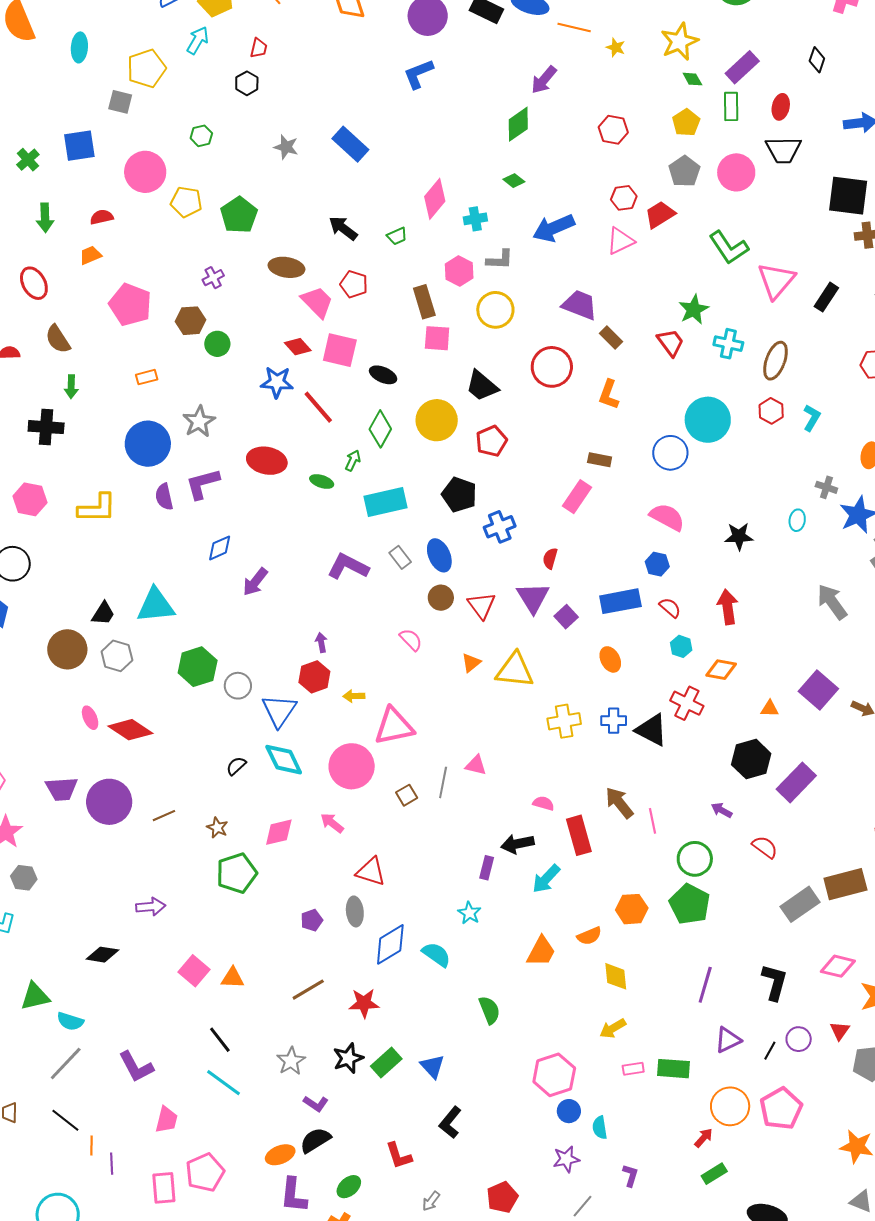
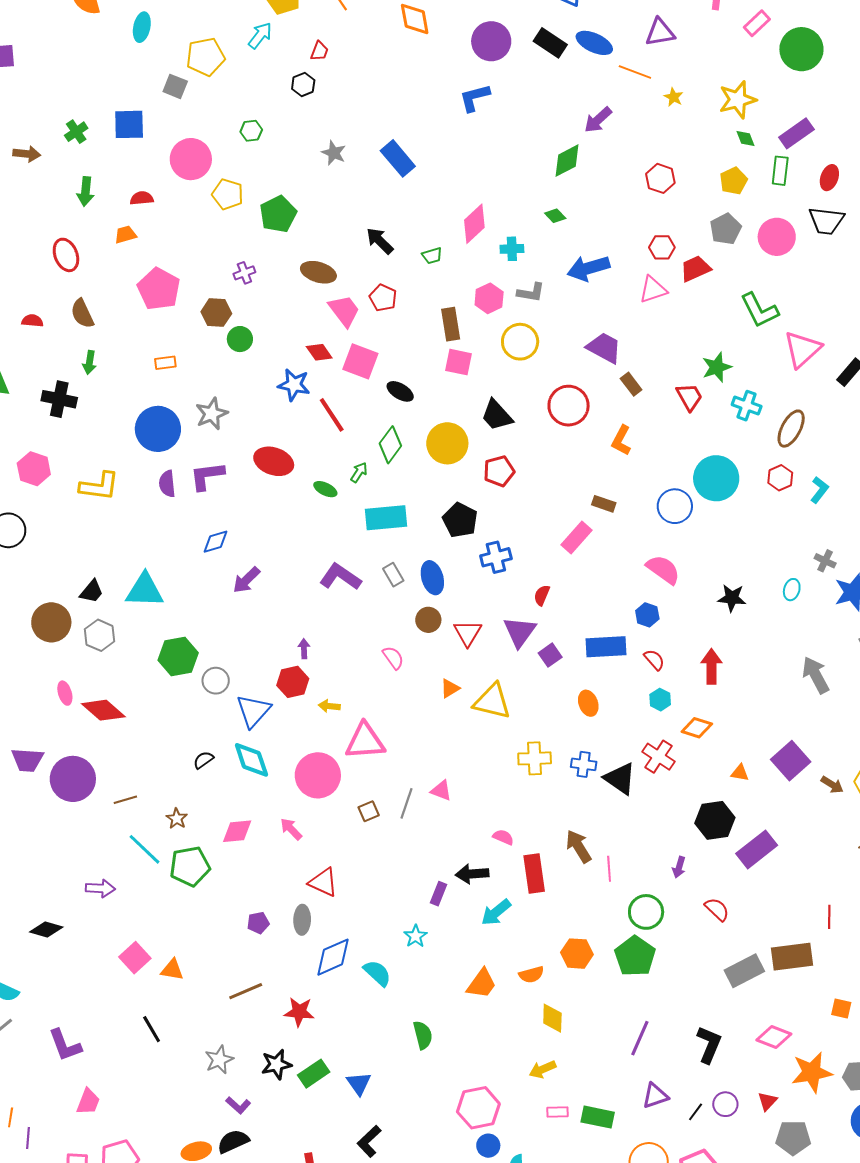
purple arrow: (722, 810) -> (679, 867), turned -110
cyan line: (223, 1083) -> (144, 849), moved

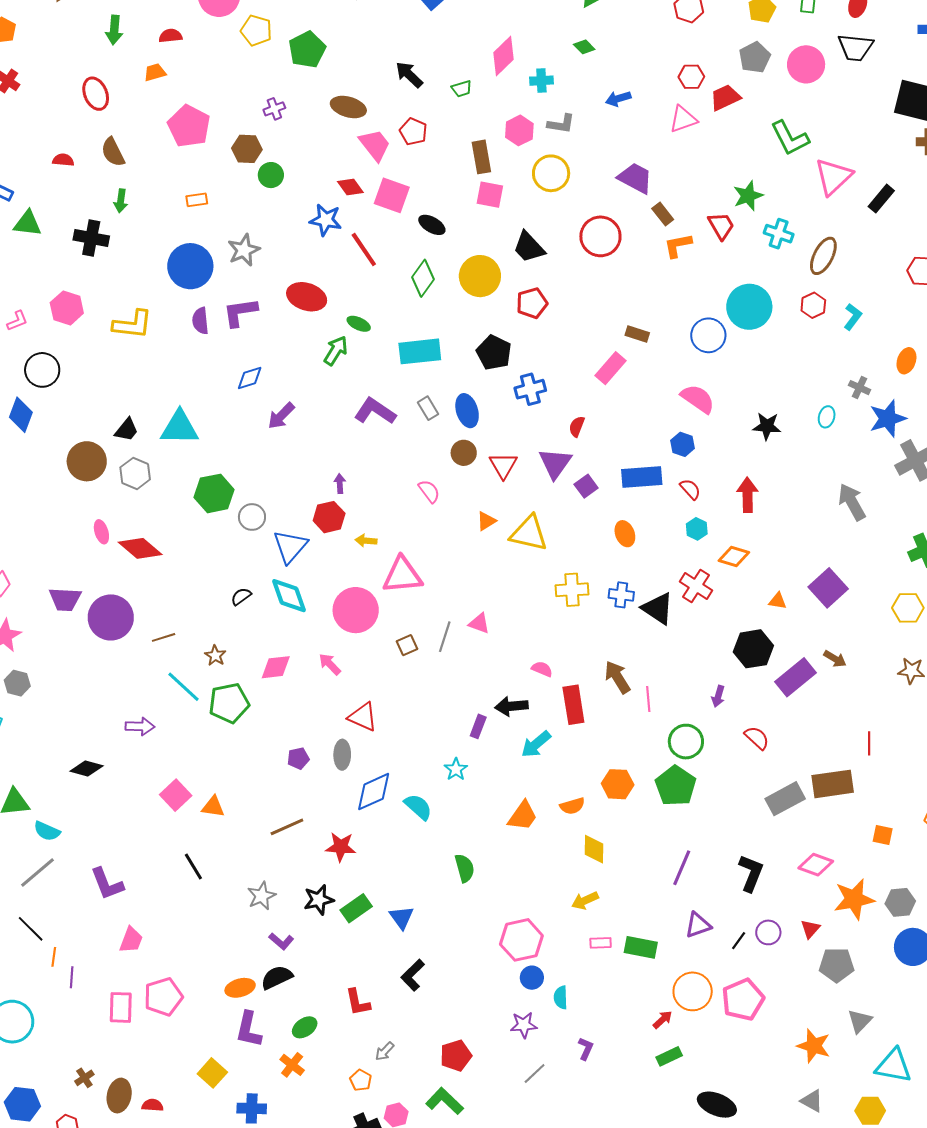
blue arrow: (588, 268) -> (618, 99), size x0.6
orange L-shape: (621, 440) -> (678, 245), moved, turned 52
green arrow: (359, 472) -> (336, 351), moved, size x1.4
brown arrow: (832, 785) -> (835, 659), moved

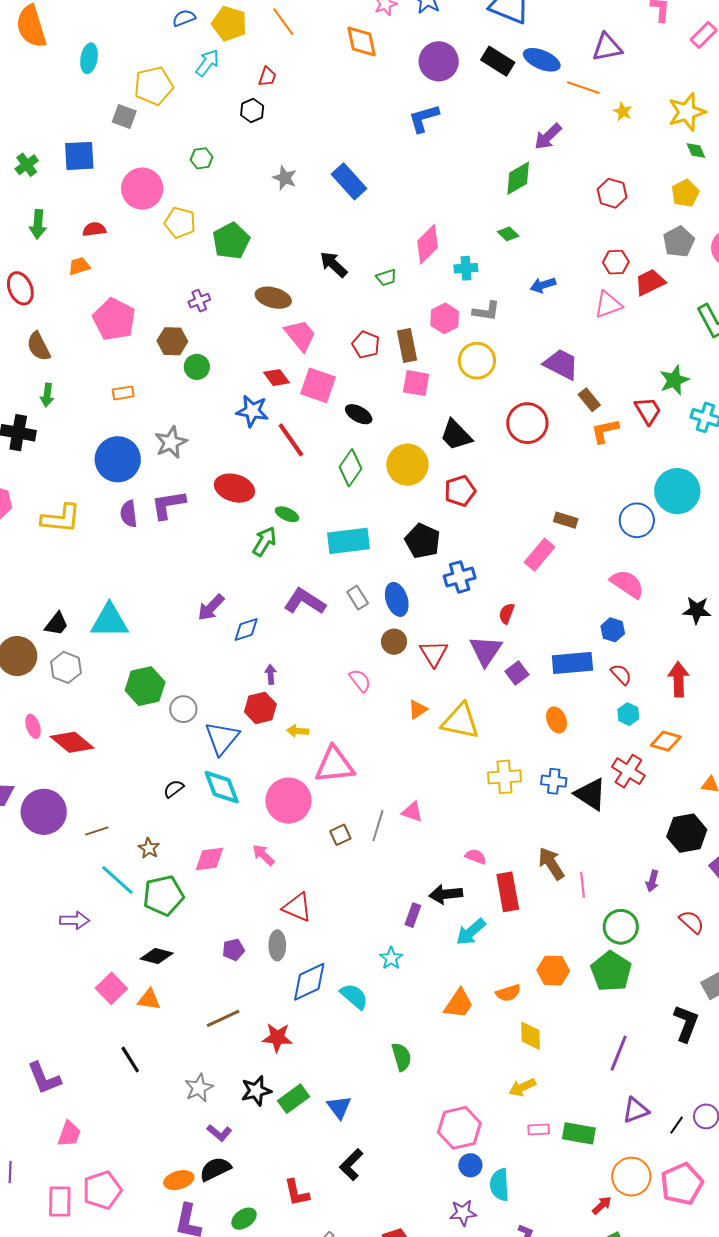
red pentagon: (413, 132) -> (366, 345), moved
blue diamond: (250, 378) -> (246, 630), moved
black diamond: (87, 769) -> (157, 956), moved
black L-shape: (751, 873) -> (686, 1023), moved
cyan semicircle: (561, 997) -> (500, 1185), size x1.4

